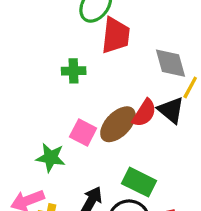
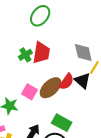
red trapezoid: (116, 35) -> (41, 53), moved
green cross: (74, 71) -> (25, 55), turned -32

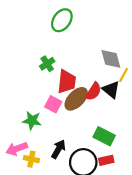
red trapezoid: (41, 53) -> (67, 82), moved
green rectangle: (62, 123) -> (104, 136), moved

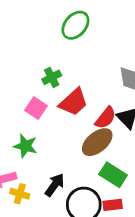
red trapezoid: (67, 82) -> (74, 102), turned 35
brown ellipse: (76, 99) -> (97, 142), moved
pink square: (53, 104) -> (36, 108), moved

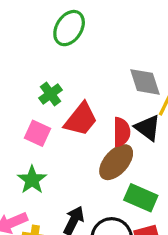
red semicircle: (106, 118) -> (122, 132), turned -30
green star: (25, 146) -> (32, 180), turned 30

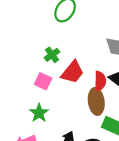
brown ellipse: (116, 162) -> (96, 101), turned -50

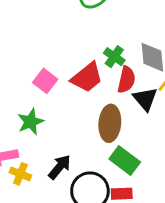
green cross: (52, 55) -> (114, 57), moved, turned -32
red semicircle: (100, 81) -> (126, 80), moved

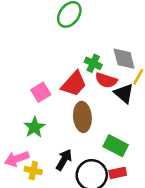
red semicircle: (126, 80) -> (106, 80), turned 105
pink square: (45, 81) -> (41, 92), turned 30
brown ellipse: (110, 123) -> (82, 117), moved

